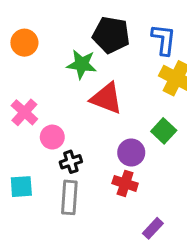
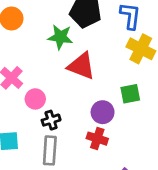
green square: (164, 131) -> (130, 94), turned 36

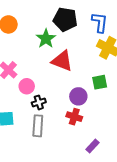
green star: (60, 37) -> (46, 39), turned 30

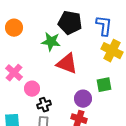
green star: (46, 39) -> (51, 42), turned -30

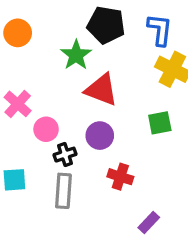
green star: (51, 42) -> (76, 55), turned 30
purple circle: (83, 99) -> (100, 136), moved

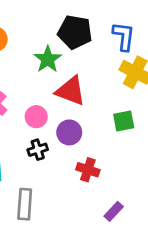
pink circle: (46, 129) -> (36, 117), moved
gray rectangle: (63, 191) -> (25, 204), moved

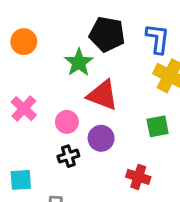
red cross: (88, 170) -> (138, 177), moved

